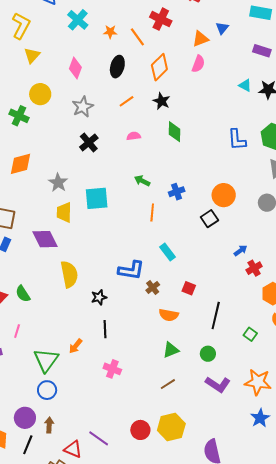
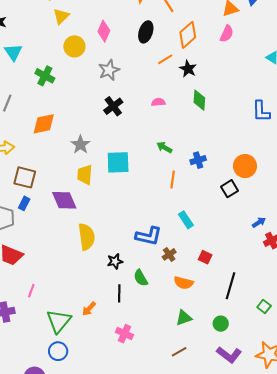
yellow circle: (40, 94) -> (74, 46), moved
orange line: (126, 101) -> (165, 59), moved
green semicircle: (23, 294) -> (141, 278), moved

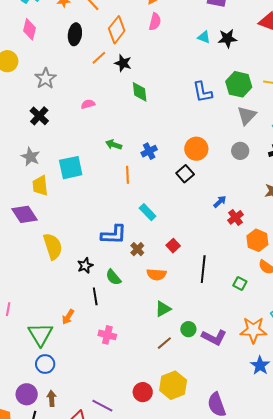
pink diamond: (104, 31) -> (30, 29), moved
pink semicircle: (158, 102) -> (88, 104), moved
black cross: (113, 106) -> (39, 116), moved
red square: (205, 257) -> (173, 246), turned 32
green circle: (221, 324) -> (188, 329), moved

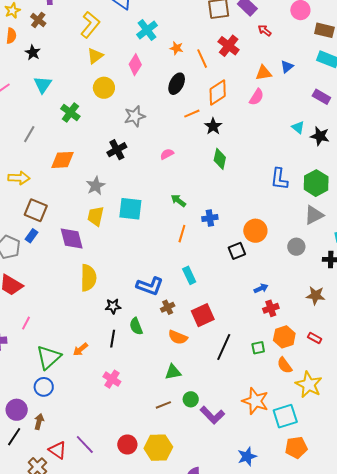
pink semicircle: (88, 104) -> (167, 154), turned -32
red square: (173, 246) -> (203, 315), size x1.6
green square: (240, 284) -> (258, 348), moved, turned 32
orange star: (253, 330) -> (255, 401), moved

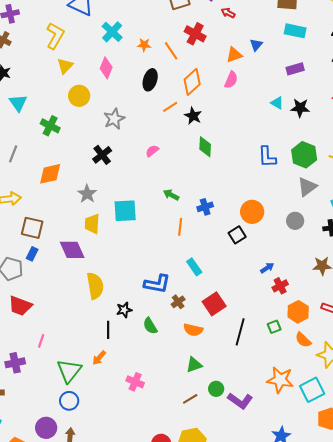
purple rectangle: (321, 97) -> (295, 69), turned -36
black line: (113, 339) -> (108, 330), moved

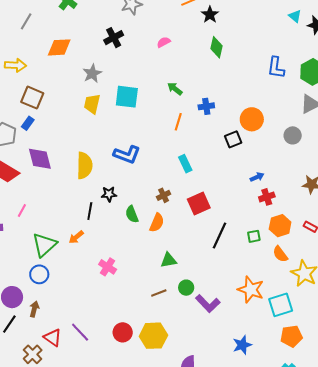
purple diamond: (72, 250) -> (40, 159), moved
blue L-shape: (157, 284) -> (127, 155), moved
orange semicircle: (193, 330) -> (157, 223), moved, turned -90

